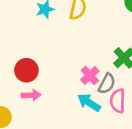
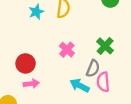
pink cross: (90, 75) -> (67, 50), moved

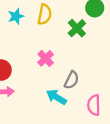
green cross: (105, 46) -> (77, 28), moved
pink semicircle: (103, 82) -> (94, 105), moved

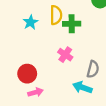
green cross: (77, 28) -> (72, 24), moved, turned -35

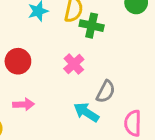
red circle: (27, 74) -> (18, 61), moved

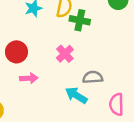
gray semicircle: (106, 92) -> (93, 77), turned -120
pink arrow: (23, 104) -> (29, 78), moved

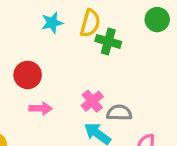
pink cross: (65, 54) -> (92, 101), moved

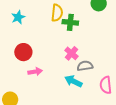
cyan star: (52, 23) -> (18, 17), moved
pink cross: (92, 101) -> (71, 53), moved

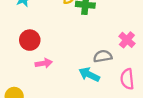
pink cross: (71, 53) -> (127, 40), moved

